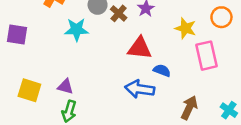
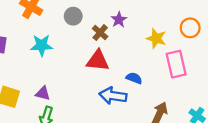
brown cross: (119, 13) -> (100, 33), moved
cyan star: (76, 30) -> (42, 45), moved
red triangle: (140, 48) -> (98, 61), moved

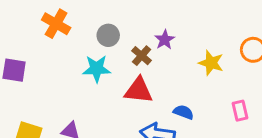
cyan star: (42, 45) -> (97, 69), moved
pink rectangle: (176, 64) -> (240, 111), moved, size x0.6

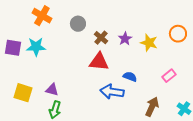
purple star: (165, 40) -> (125, 39), moved
cyan star: (97, 69) -> (36, 47), moved
pink rectangle: (240, 111) -> (169, 76), turned 64

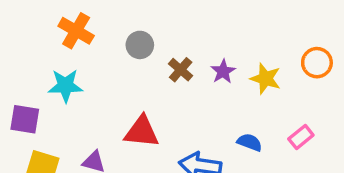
purple square: (13, 48) -> (25, 119), moved
red triangle: (99, 62) -> (142, 132), moved
blue semicircle: (130, 77) -> (250, 142), moved

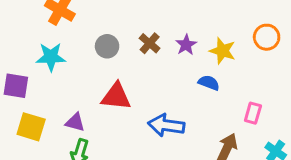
gray circle: (140, 45) -> (107, 46), moved
pink rectangle: (301, 137) -> (253, 113), moved, turned -35
blue semicircle: (250, 142) -> (209, 83), moved

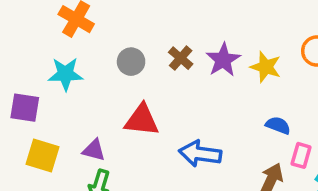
purple star: (186, 45) -> (223, 60), size x1.4
blue semicircle: (209, 83) -> (278, 125), moved
pink rectangle: (253, 113) -> (301, 155), moved

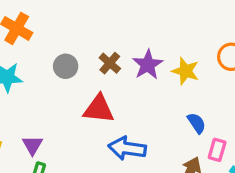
red triangle: (142, 120) -> (99, 109), moved
blue semicircle: (278, 125) -> (197, 123), turned 35
purple triangle: (94, 150) -> (32, 145), turned 45

